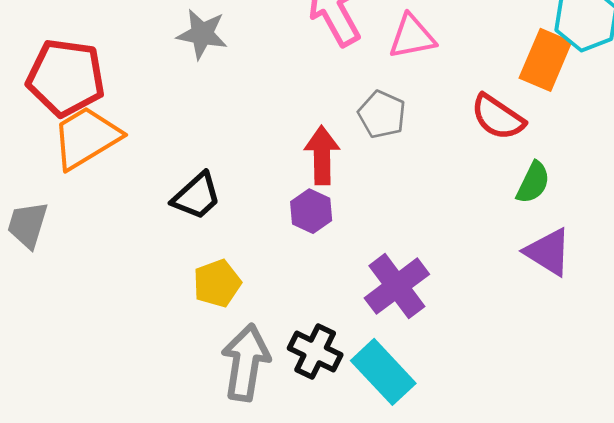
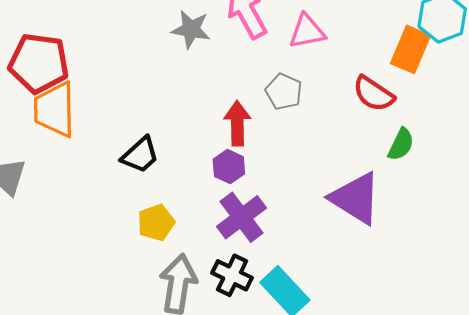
gray star: (202, 34) -> (191, 29), moved
orange trapezoid: (86, 138) -> (55, 110), turned -60
purple triangle: (548, 252) -> (356, 198), moved, size x1.4
purple cross: (397, 286) -> (242, 217), moved

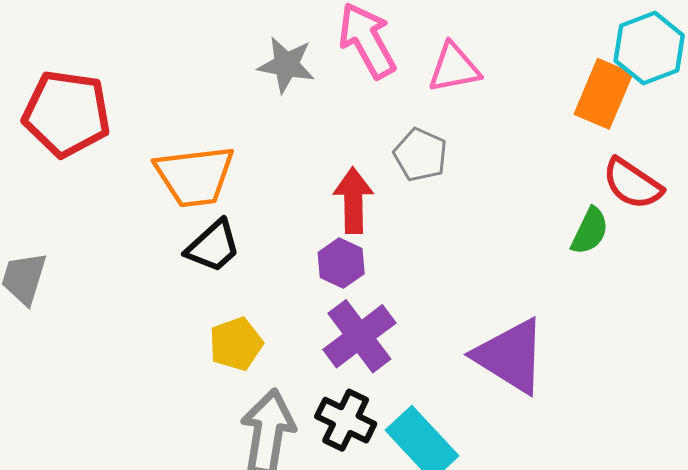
red semicircle: (374, 94) -> (632, 184), moved
orange trapezoid: (55, 110) -> (195, 176), moved, turned -96
purple triangle: (356, 198) -> (510, 356), moved

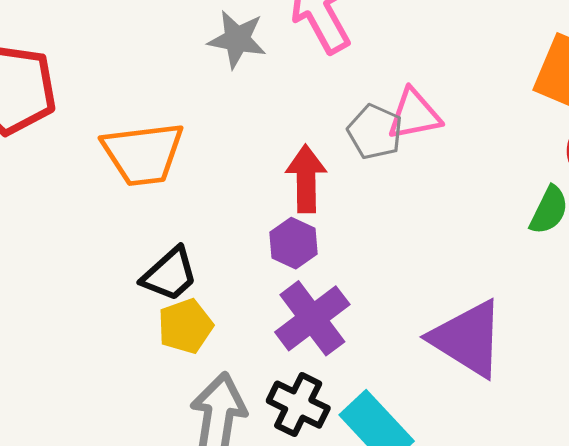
pink triangle: (454, 68) -> (414, 115), moved
black trapezoid: (213, 246) -> (170, 274), moved

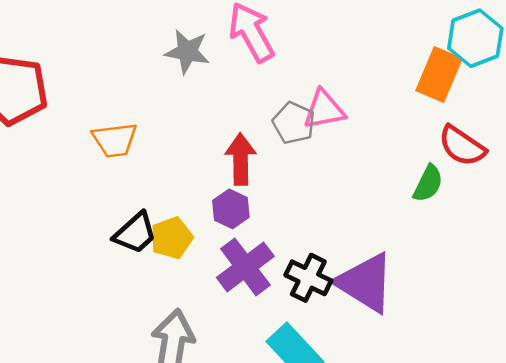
orange trapezoid: (143, 154) -> (115, 140), size x0.7
yellow pentagon: (185, 326) -> (172, 238), moved
black cross: (298, 405) -> (308, 278), moved

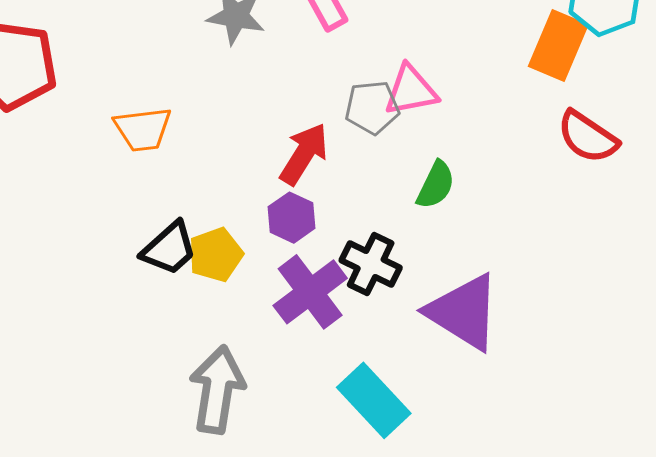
gray pentagon: (294, 123) -> (372, 107), turned -30
red arrow: (241, 159) -> (304, 154), turned 33
green semicircle: (428, 183) -> (436, 185), moved
black cross: (308, 278) -> (371, 264), moved

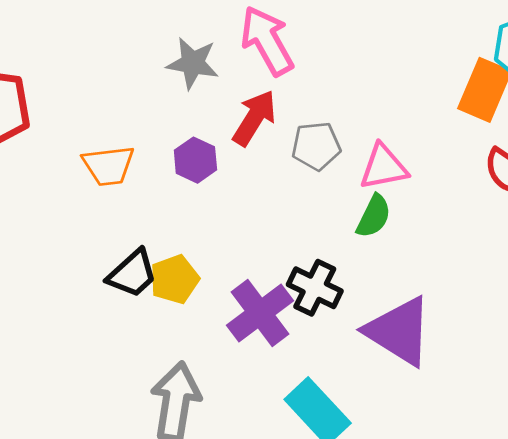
pink triangle: (411, 90) -> (384, 167), moved
red arrow: (304, 154) -> (254, 118), moved
purple hexagon: (292, 218) -> (195, 160), moved

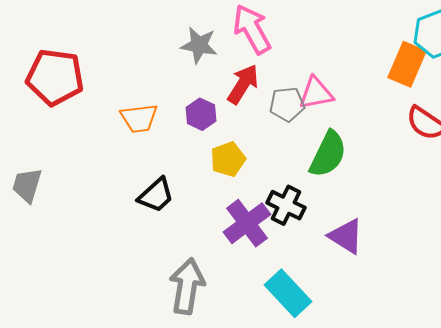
pink triangle: (384, 167) -> (316, 93), moved
green semicircle: (374, 216) -> (328, 154), size x1.5
yellow pentagon: (174, 279) -> (228, 159), moved
purple triangle: (399, 331) -> (346, 236), size x0.7

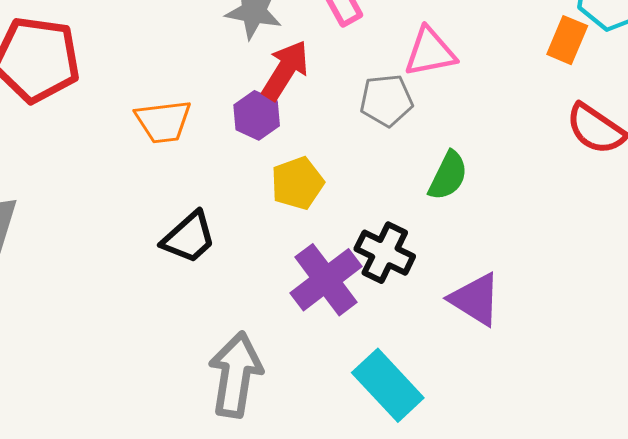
orange rectangle: (407, 64) -> (567, 40), size x0.7
red arrow: (243, 84) -> (285, 70), moved
pink triangle: (316, 93) -> (430, 52), moved
green semicircle: (328, 154) -> (448, 176), size x0.7

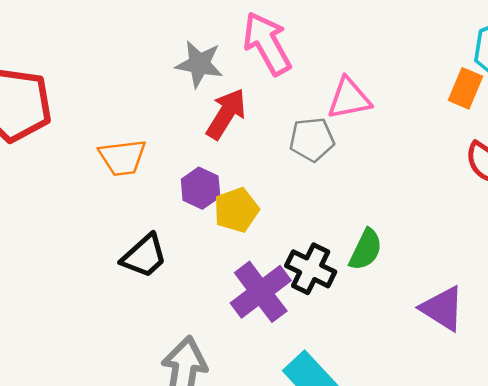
purple hexagon: (257, 115) -> (201, 188), moved
green semicircle: (448, 176) -> (366, 250), moved
purple triangle: (475, 299) -> (442, 308), moved

